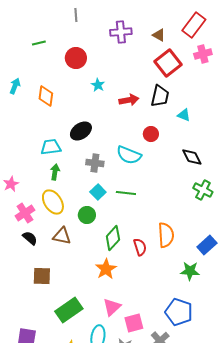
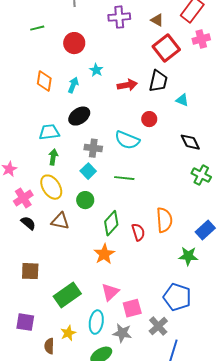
cyan arrow: (15, 86) -> (73, 85), moved
cyan square: (98, 192) -> (88, 171), moved
brown square: (42, 276) -> (30, 271), moved

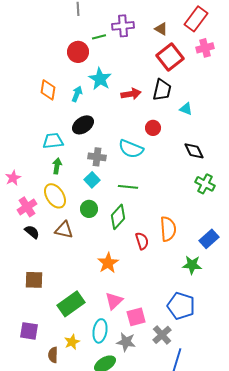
green line: (37, 28) -> (99, 37), moved
cyan star: (96, 70) -> (100, 79), size x1.6
green diamond: (111, 223) -> (118, 217), moved

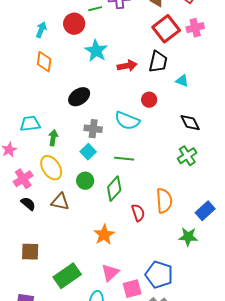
pink cross: (205, 48) -> (195, 28), moved
cyan arrow: (77, 94) -> (41, 30), moved
cyan trapezoid: (53, 141) -> (30, 124), moved
green cross: (205, 184) -> (187, 156), moved, turned 30
blue pentagon: (181, 306) -> (159, 275), moved

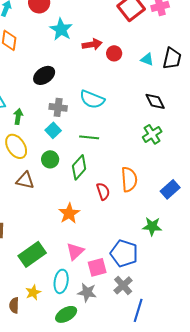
black trapezoid: (158, 62) -> (172, 58), moved
red circle: (149, 100) -> (114, 53), moved
green star: (188, 237) -> (152, 226), moved

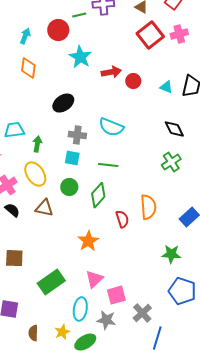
cyan square: (53, 130) -> (72, 158), turned -35
blue pentagon: (124, 253) -> (182, 291), moved
yellow star: (33, 292) -> (62, 332), moved

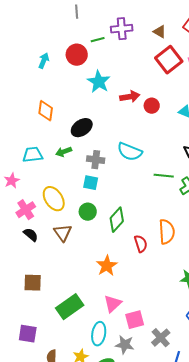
orange diamond: (28, 68) -> (46, 111), moved
green arrow: (37, 144) -> (64, 152), moved, turned -119
green line: (108, 165) -> (164, 176), moved
brown triangle: (44, 208) -> (63, 233), turned 42

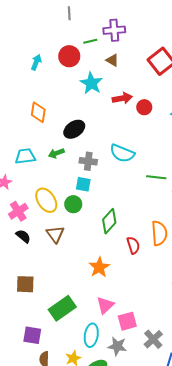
brown triangle: (160, 32) -> (112, 60), moved
green circle: (88, 212) -> (73, 204), moved
purple square: (28, 334) -> (32, 335), moved

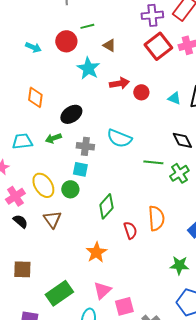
purple cross: (114, 30) -> (152, 15), moved
cyan arrow: (36, 62) -> (33, 47), turned 91

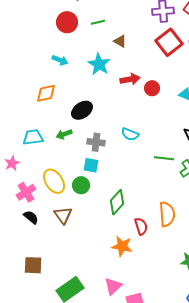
red circle: (66, 41) -> (67, 22), moved
cyan arrow: (33, 47) -> (60, 60), moved
orange diamond: (35, 97) -> (46, 93), turned 70
cyan semicircle: (119, 138) -> (130, 134), size x0.7
orange star: (96, 252) -> (122, 246), moved, turned -30

